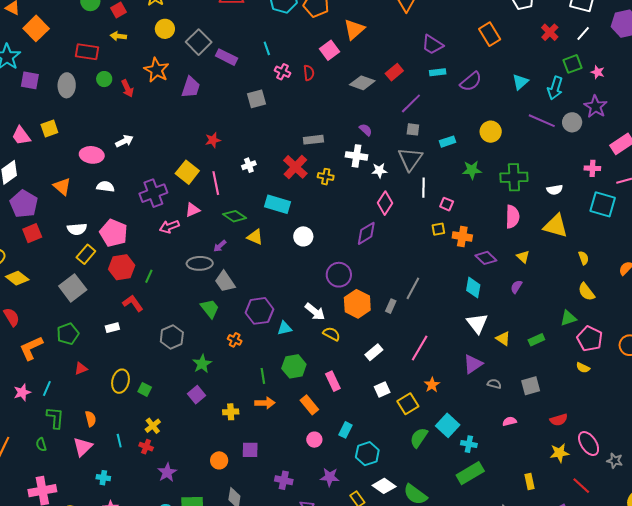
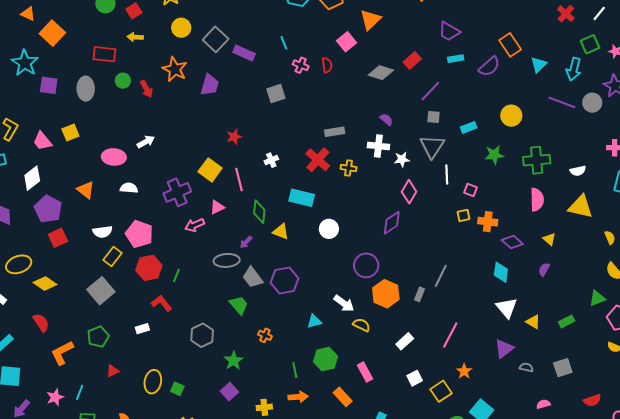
orange rectangle: (490, 34) -> (510, 45), moved
green diamond: (235, 216) -> (259, 212), turned 65
purple hexagon: (259, 311) -> (285, 281), moved

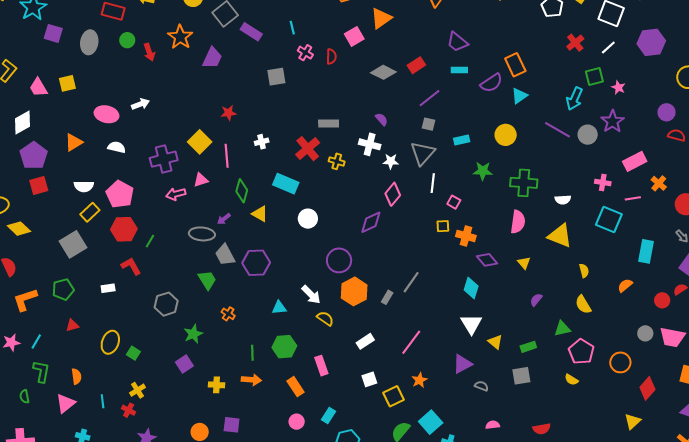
cyan triangle: (539, 65) -> (519, 96), moved
orange triangle: (86, 190) -> (74, 142), turned 42
purple semicircle: (544, 269) -> (536, 300), moved
gray square: (563, 368) -> (521, 376), moved

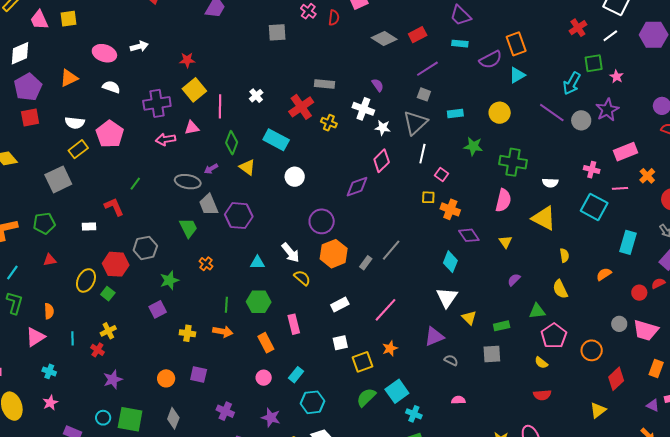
red star: (229, 113) -> (187, 60), moved
white cross: (262, 142) -> (256, 96), turned -32
red hexagon: (124, 229) -> (116, 264), moved
red semicircle: (542, 429) -> (542, 395), moved

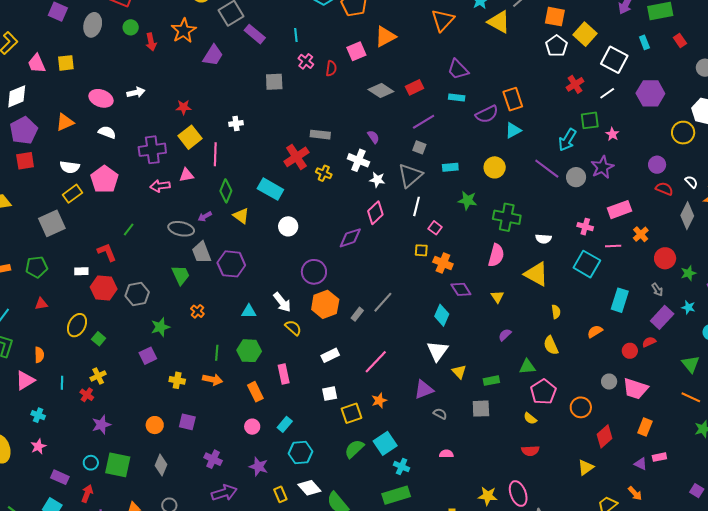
white cross: (256, 96) -> (236, 124), moved, turned 32
red hexagon: (116, 264) -> (104, 288), moved

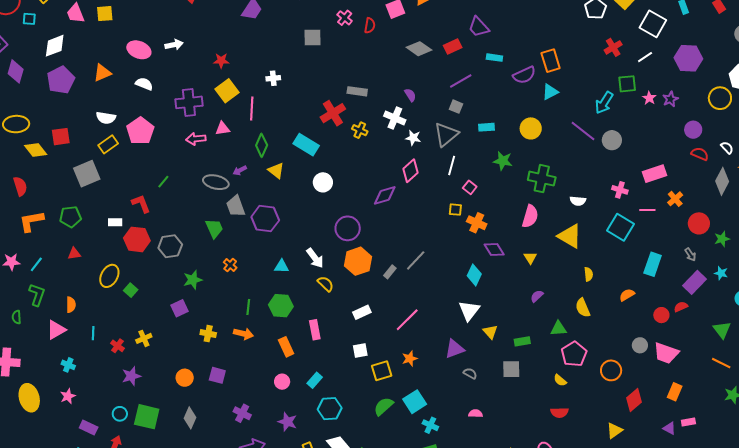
purple trapezoid: (458, 69) -> (479, 27), moved
red square: (25, 161) -> (61, 137), moved
purple star: (602, 167) -> (670, 99), moved, size x0.7
yellow cross: (98, 376) -> (144, 338), moved

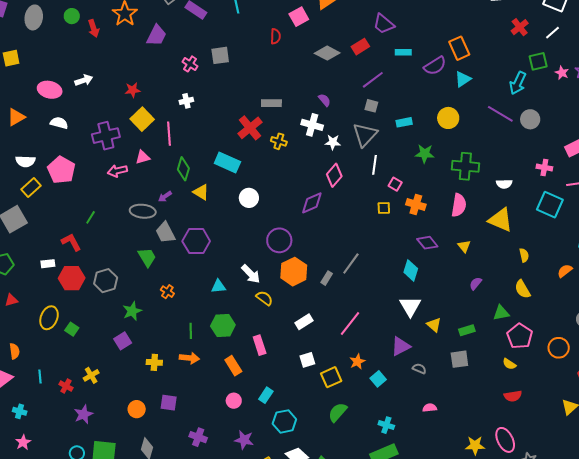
pink cross: (345, 18) -> (190, 64), moved
orange cross: (477, 223) -> (416, 204), moved
cyan square: (415, 402) -> (378, 379), moved, size x0.7

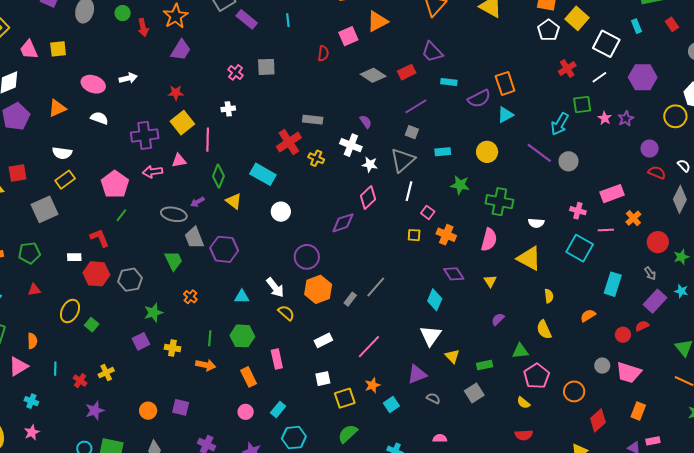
purple trapezoid: (156, 35) -> (181, 50), moved
pink pentagon: (61, 170) -> (115, 184), moved
gray square: (459, 359) -> (474, 393), turned -30
yellow cross: (154, 362) -> (172, 348), moved

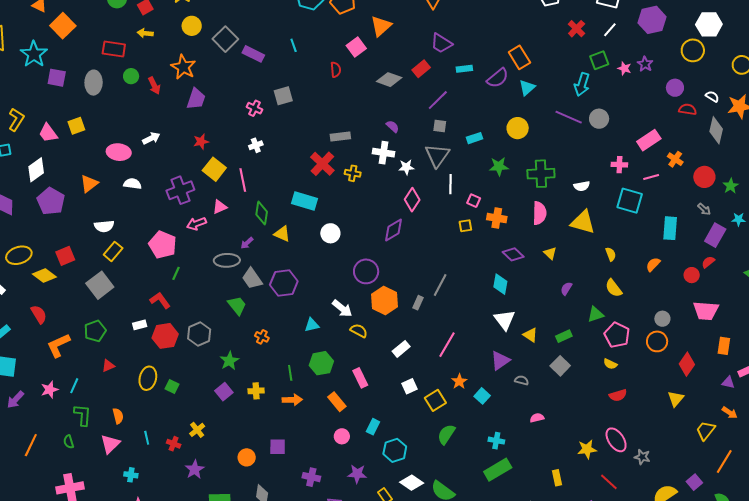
gray circle: (602, 366) -> (662, 319), moved

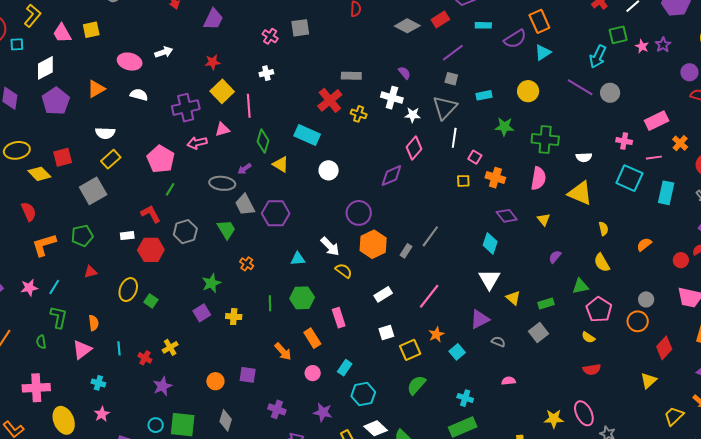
cyan rectangle: (670, 228) -> (666, 193), moved
gray hexagon: (199, 334) -> (185, 232), moved
orange arrow: (292, 400) -> (283, 352), moved, turned 42

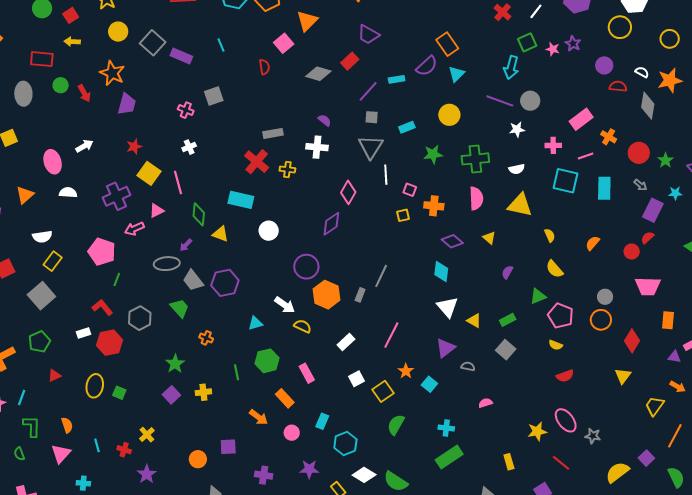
cyan rectangle: (483, 25) -> (397, 79), moved
pink ellipse: (130, 62) -> (53, 162), turned 70
white star: (413, 115) -> (517, 129), moved

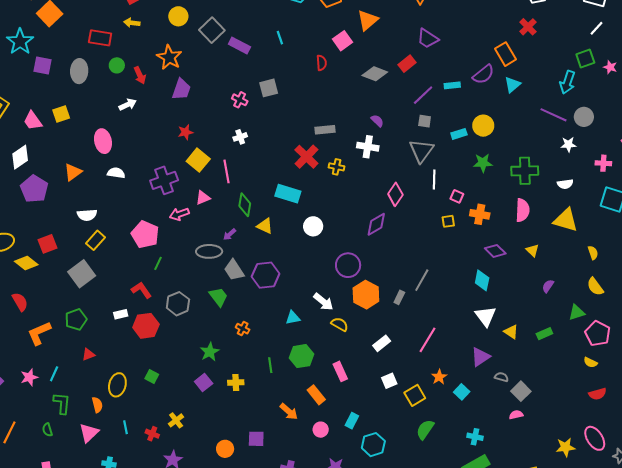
red cross: (503, 12) -> (528, 27), moved
yellow circle: (449, 115) -> (483, 126), moved
white arrow: (84, 146) -> (128, 105), moved
gray square: (506, 350) -> (521, 391), moved
yellow ellipse: (95, 386) -> (117, 385), moved

